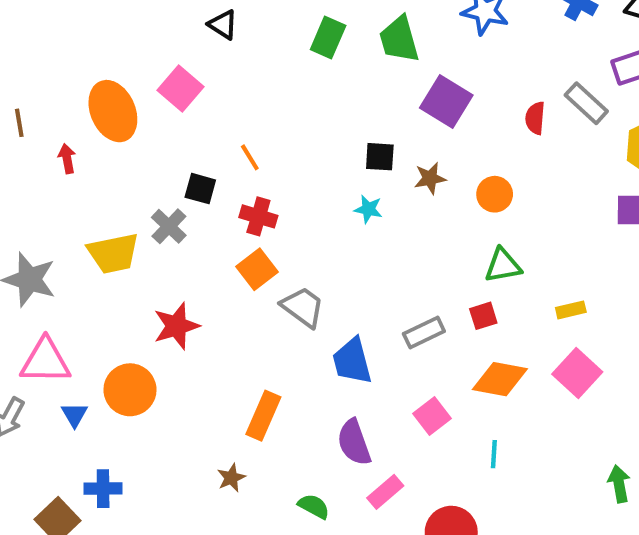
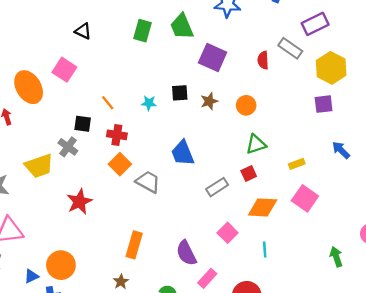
cyan star: (368, 209) -> (149, 103), moved
blue trapezoid: (352, 361) -> (183, 153), moved
orange circle: (130, 390) -> (61, 265), moved
blue triangle: (75, 415) -> (31, 276), moved, turned 42

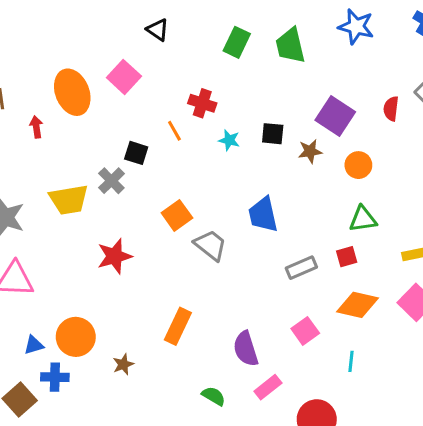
purple square: (213, 58) -> (335, 116), moved
red cross: (117, 135) -> (202, 103), moved
brown star: (121, 282) -> (123, 364), moved

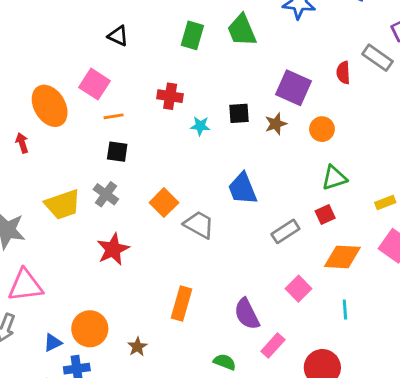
orange line: (174, 131) -> (114, 116), moved, turned -60
gray cross: (111, 181) -> (106, 194), moved

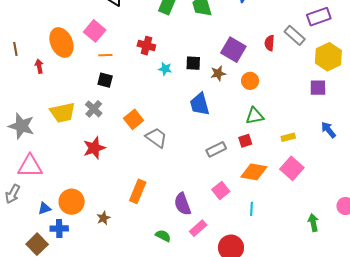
blue trapezoid: (242, 189) -> (200, 104), moved

